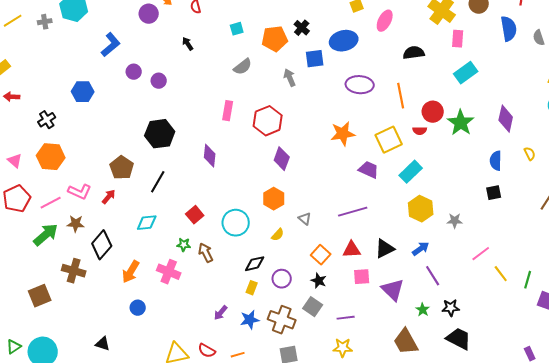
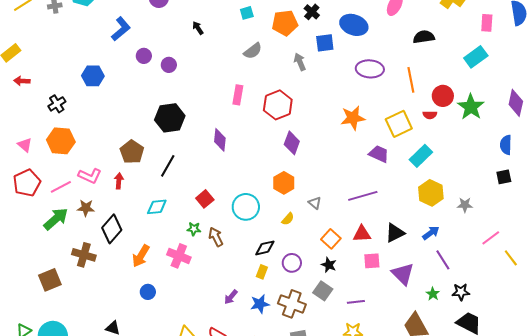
pink rectangle: (458, 39) -> (487, 23), moved
blue ellipse: (344, 41) -> (354, 25), turned 32
red arrow: (109, 197) -> (119, 181), turned -35

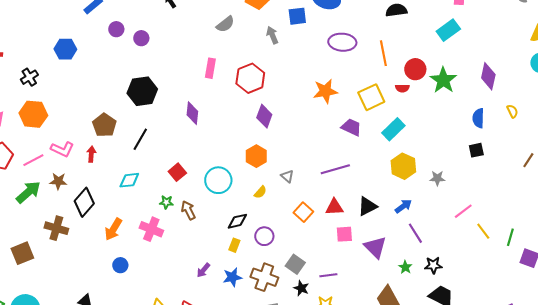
black star: (329, 265) -> (301, 288), moved

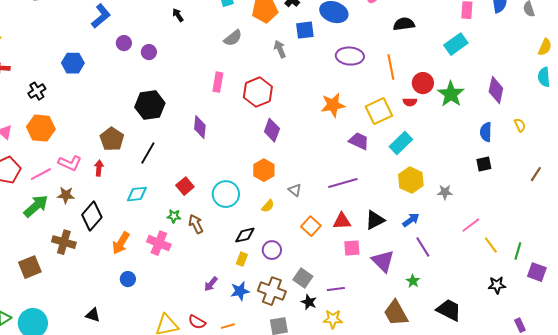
black star: (433, 265) -> (497, 285), moved

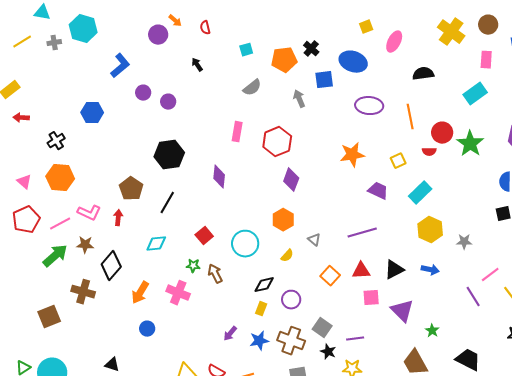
yellow square: (379, 111) -> (398, 161), size x0.6
blue arrow: (411, 220) -> (430, 270), turned 48
purple line: (423, 247) -> (473, 297), moved

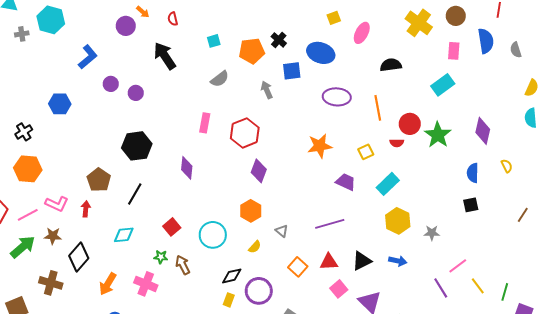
black arrow: (197, 65) -> (165, 56), size x2.0
pink square: (371, 298) -> (339, 289), turned -36
purple circle: (291, 300) -> (259, 291), size x1.4

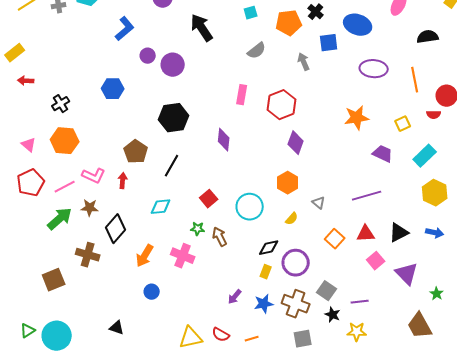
purple circle: (136, 93) -> (173, 65), size x1.5
blue hexagon: (60, 104) -> (113, 89), moved

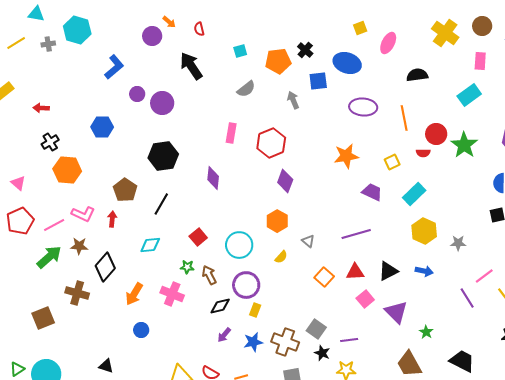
red arrow: (26, 81) -> (41, 108), moved
orange hexagon: (65, 141) -> (67, 170), moved
black diamond: (269, 248) -> (220, 306), moved
purple circle: (296, 263) -> (246, 285), moved

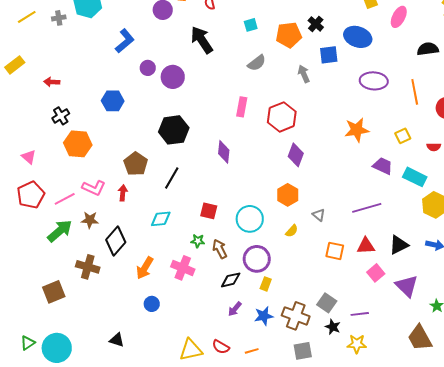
red semicircle: (423, 153) -> (434, 147), moved
cyan rectangle: (414, 194) -> (415, 177), moved, turned 70
red square: (198, 237) -> (209, 211), turned -36
orange square: (324, 277) -> (335, 251), turned -30

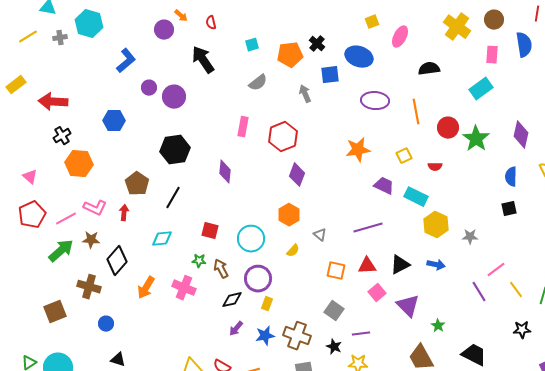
red arrow: (52, 82) -> (53, 102), size x1.8
gray square: (327, 303) -> (334, 311), moved
blue circle: (152, 304) -> (106, 324), moved

